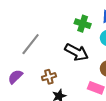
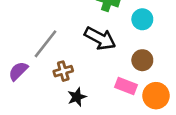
gray line: (31, 44) -> (46, 44), moved

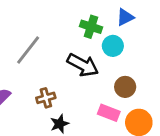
cyan circle: (142, 19) -> (113, 46), moved
gray line: (46, 44) -> (28, 50), moved

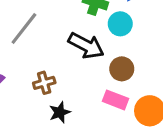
brown circle: (125, 87) -> (122, 69), moved

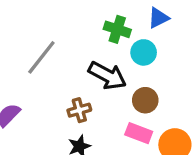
brown cross: (44, 83) -> (79, 110), moved

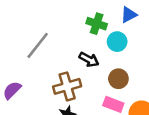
black arrow: (107, 76) -> (89, 60), size x0.7
brown cross: (79, 110) -> (67, 86), size x1.5

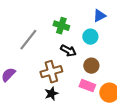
green cross: (97, 24) -> (61, 26), moved

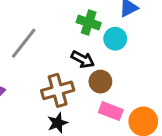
green cross: (61, 26) -> (89, 23), moved
brown circle: (91, 66) -> (100, 82), moved

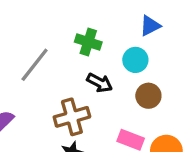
green cross: (89, 23) -> (88, 42), moved
brown circle: (100, 82) -> (148, 96), moved

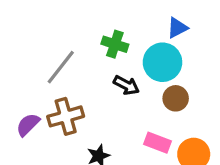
cyan circle: (135, 60) -> (162, 62), size x1.5
brown cross: (72, 117) -> (66, 116), moved

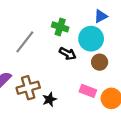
brown cross: (66, 116) -> (28, 88), moved

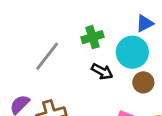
green cross: (60, 27) -> (92, 37), turned -35

